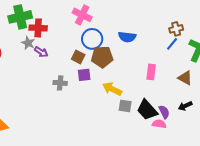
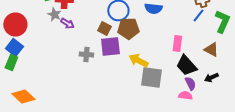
purple square: (84, 75) -> (110, 46), size x1.5
gray square: (125, 106) -> (151, 78), size x1.6
black trapezoid: (147, 110) -> (186, 66), moved

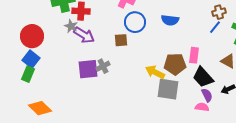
purple arrow: (67, 24) -> (84, 35), size x1.5
brown square: (104, 28) -> (121, 40), turned -32
brown pentagon: (128, 28) -> (175, 64), moved
purple square: (110, 46) -> (88, 69), moved
gray cross: (86, 54) -> (103, 66), turned -32

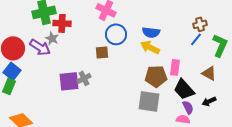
purple arrow: (84, 35) -> (40, 47), moved
yellow arrow: (155, 72) -> (150, 47), moved

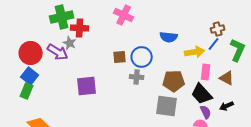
blue circle: (116, 34) -> (142, 57), moved
yellow arrow: (150, 47) -> (195, 52), moved, turned 144
pink rectangle: (175, 67) -> (206, 72), moved
gray cross: (84, 78) -> (137, 77), moved, turned 32

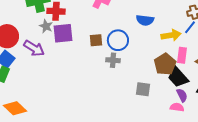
purple arrow: (58, 52) -> (34, 48), moved
brown pentagon: (174, 81) -> (165, 64), moved, turned -30
purple square: (87, 86) -> (63, 33), moved
gray square: (167, 106) -> (143, 89), size x0.7

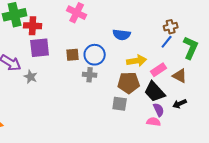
gray star: (46, 26) -> (31, 77), moved
yellow arrow: (171, 35) -> (137, 61), moved
pink rectangle: (182, 55) -> (159, 70), turned 49
brown pentagon: (165, 64) -> (129, 83), moved, turned 30

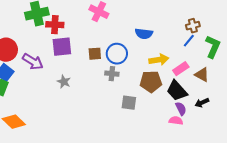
gray star: (31, 77) -> (64, 82), moved
gray square: (120, 104) -> (129, 103), moved

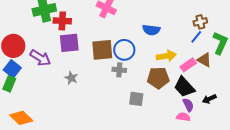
brown square: (95, 54) -> (102, 50), size x1.6
brown triangle: (202, 75) -> (204, 60), moved

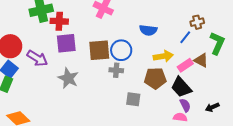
blue line: (196, 37) -> (185, 37), moved
gray star: (71, 78) -> (68, 78), size x1.5
black arrow: (209, 99) -> (212, 107), moved

